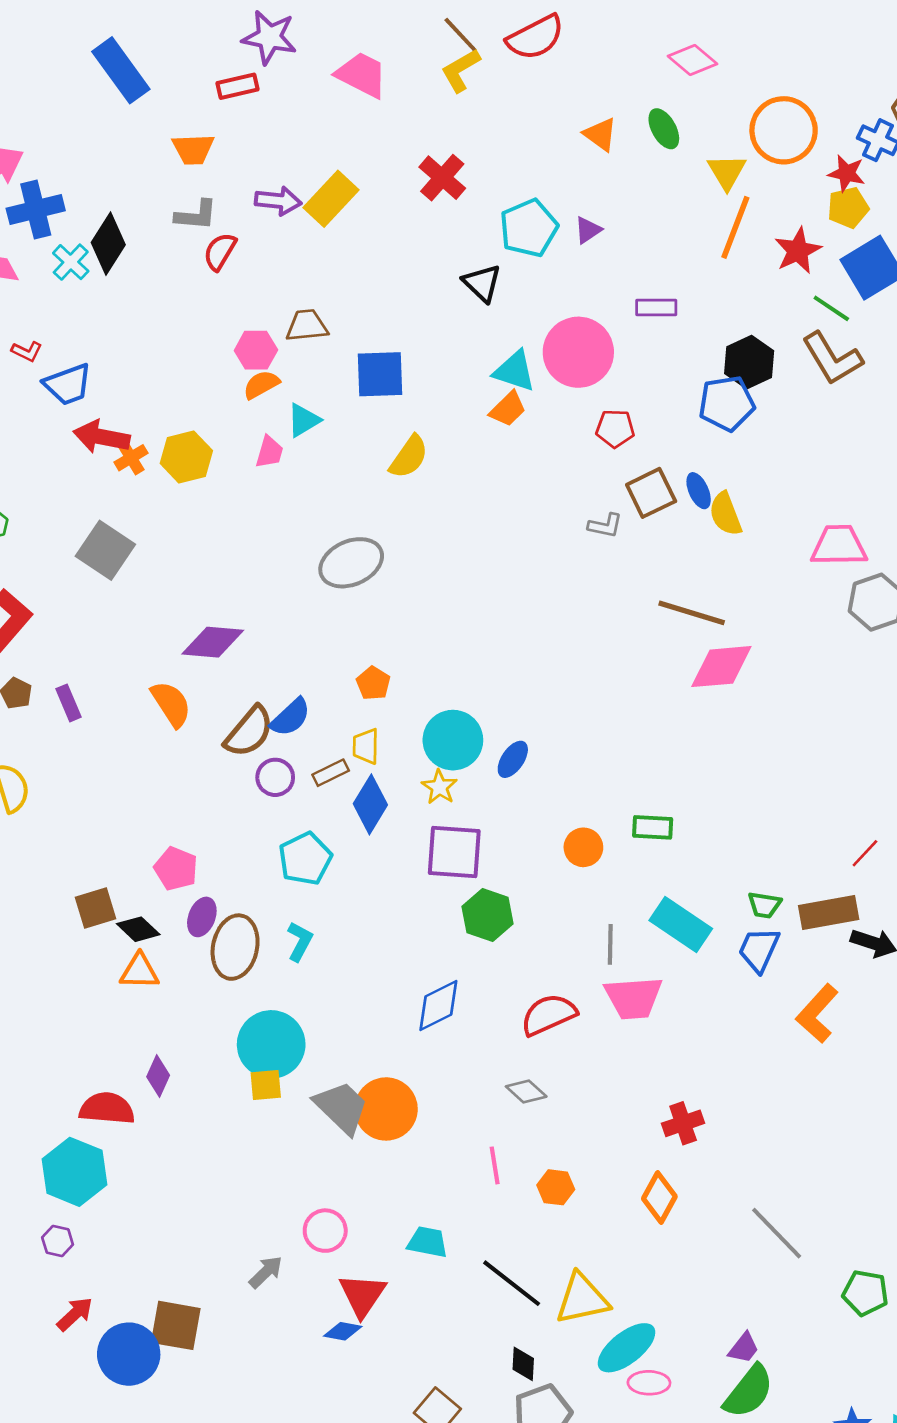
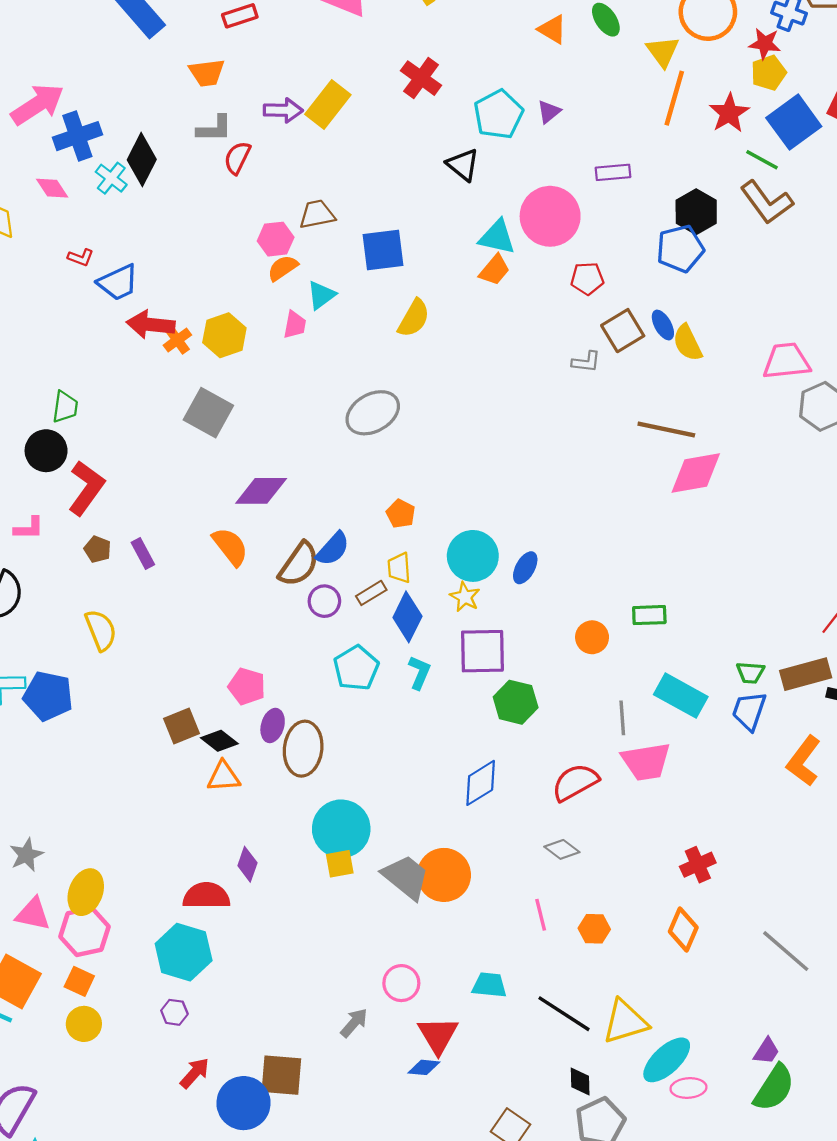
gray square: (105, 550) -> (208, 413), moved
cyan L-shape: (300, 941) -> (419, 673), moved

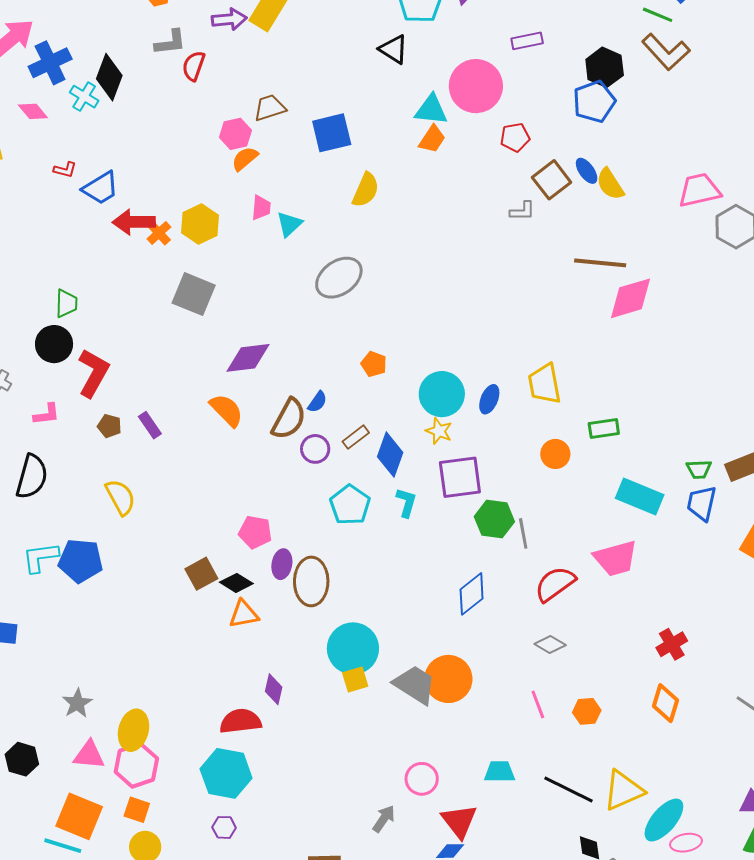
cyan triangle: (321, 295) -> (289, 224), moved
blue semicircle: (333, 549) -> (317, 402), size x0.7
yellow trapezoid: (399, 568) -> (545, 384), moved, size x1.5
gray line: (622, 718) -> (523, 533), moved

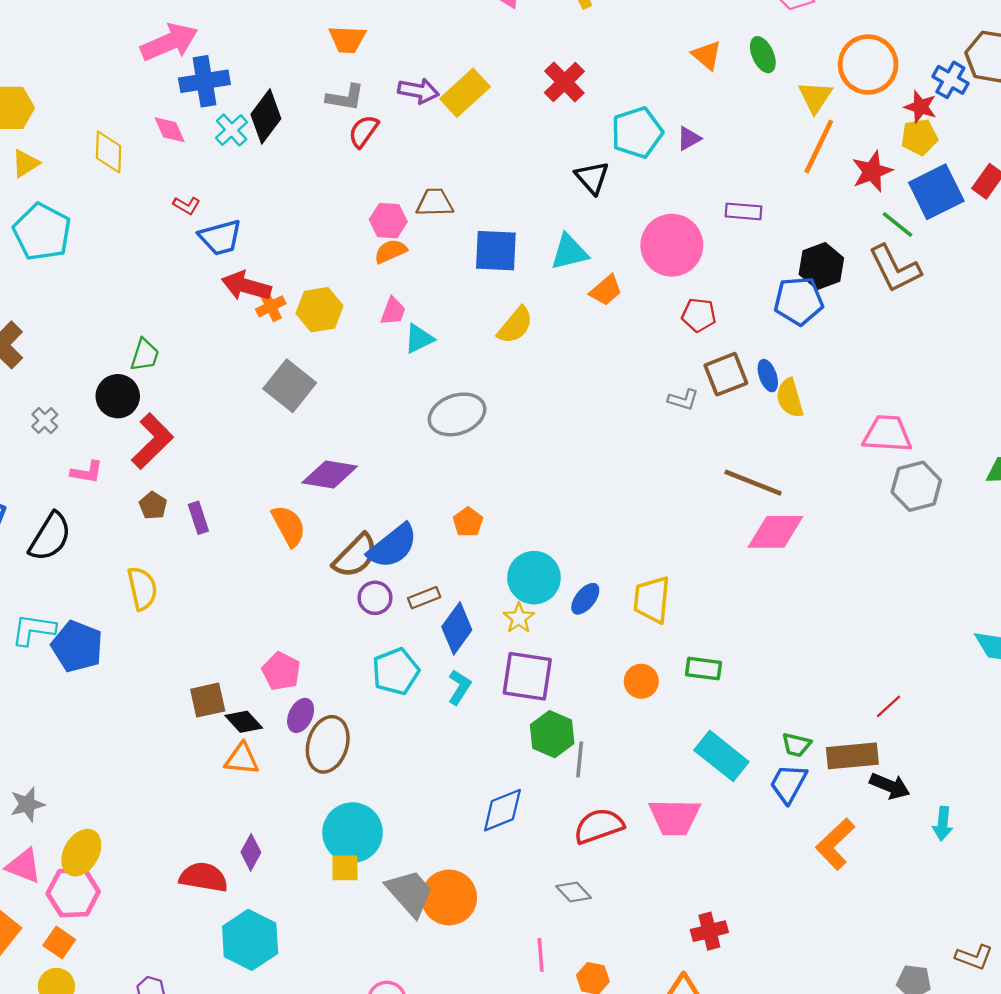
cyan triangle: (431, 110) -> (569, 252), moved, turned -36
blue semicircle: (317, 402) -> (393, 546), size x2.0
cyan hexagon: (226, 773) -> (250, 940), moved

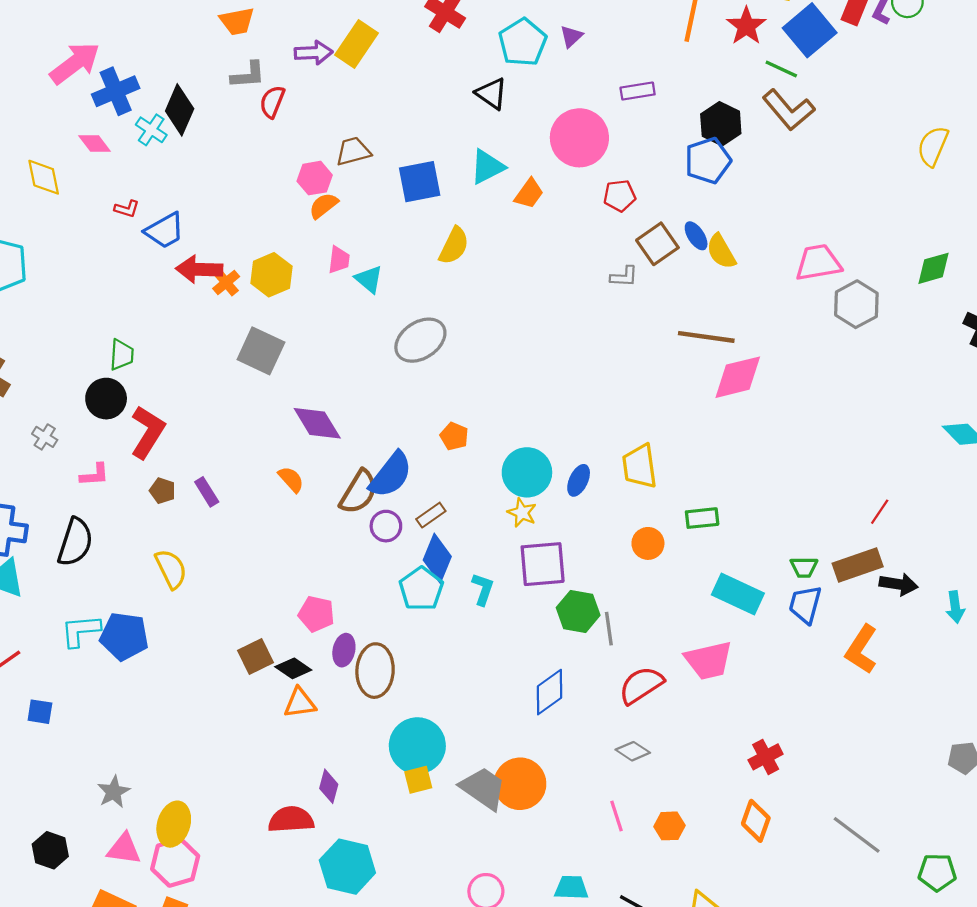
cyan triangle: (419, 339) -> (369, 279), turned -40
purple diamond: (330, 475) -> (317, 423), turned 63
orange semicircle: (289, 526) -> (291, 479), size x0.7
blue diamond: (457, 628) -> (437, 558), moved

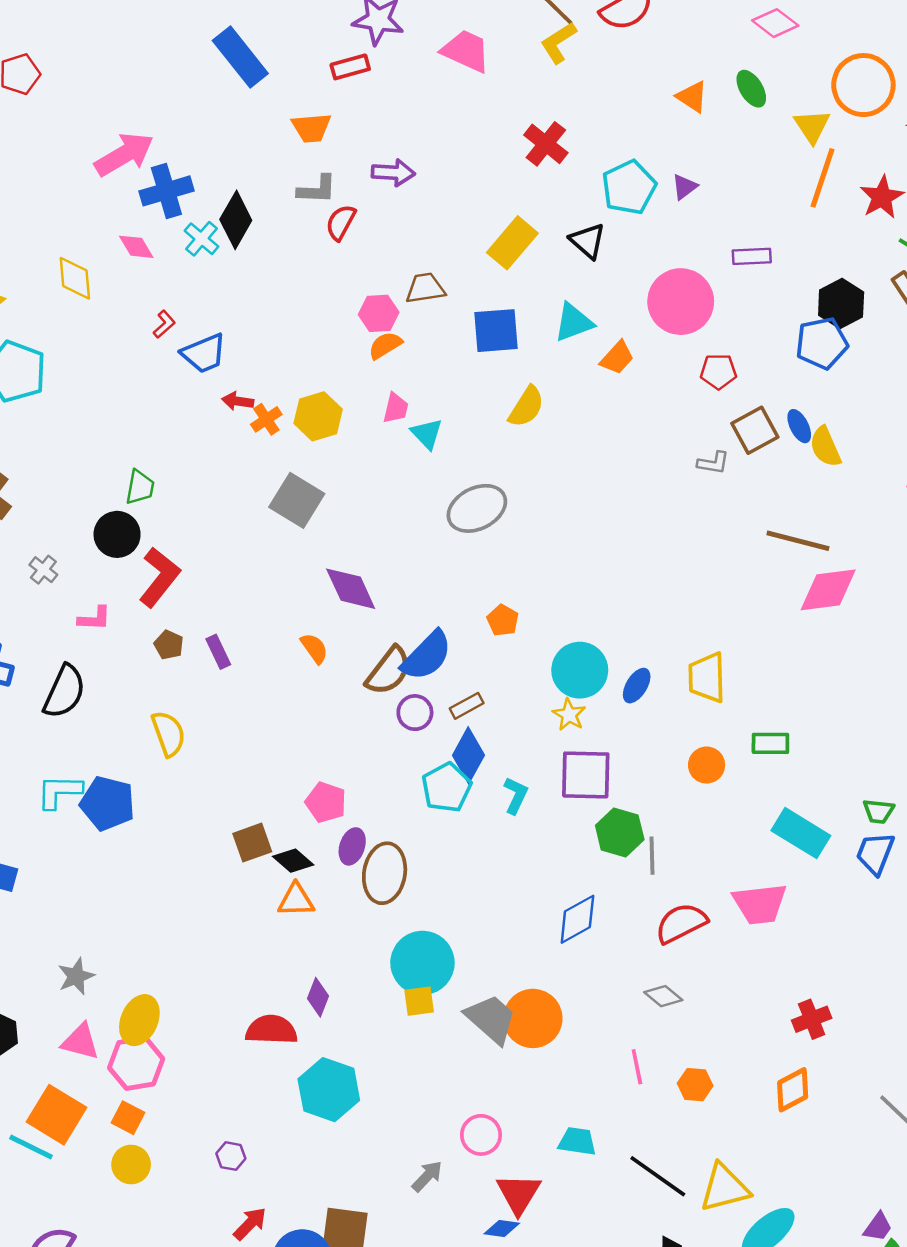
yellow rectangle: (357, 44) -> (512, 243), moved
red L-shape: (127, 209) -> (164, 324), turned -65
red arrow: (199, 269) -> (238, 401), size x0.6
orange diamond: (756, 821) -> (793, 1090), turned 36

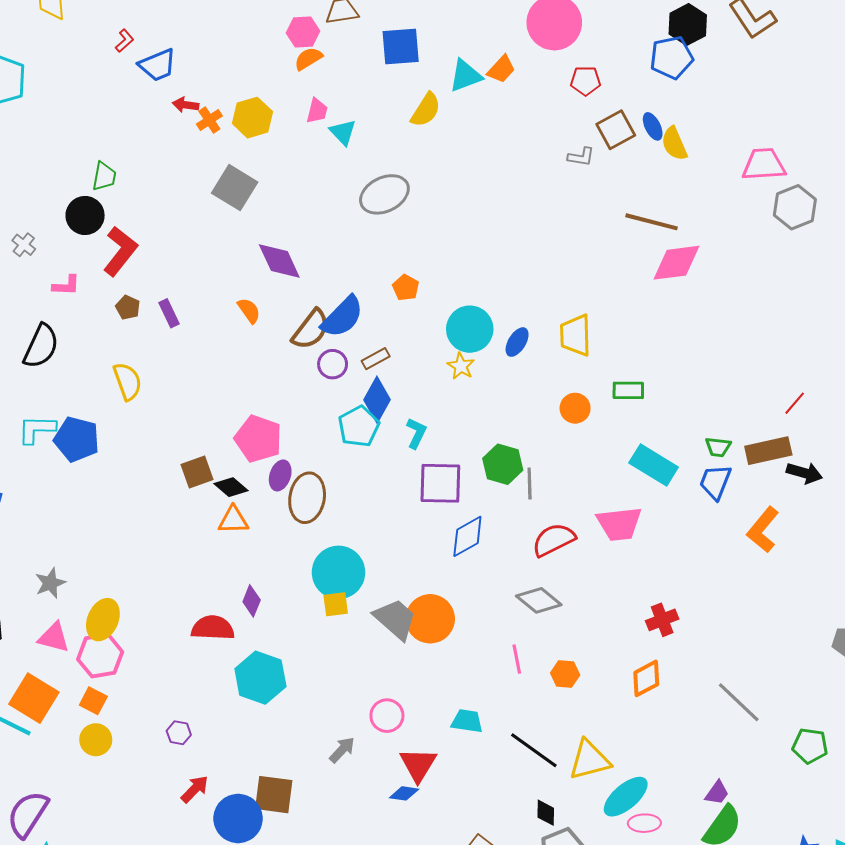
cyan triangle: (574, 322) -> (465, 76), moved
purple square: (586, 775) -> (440, 483), moved
pink pentagon: (326, 802) -> (258, 439), size x1.4
gray diamond: (663, 996) -> (539, 600), size x1.4

